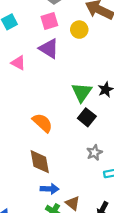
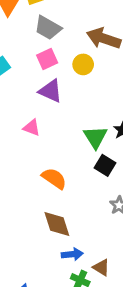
pink triangle: (18, 63) -> (32, 128), moved

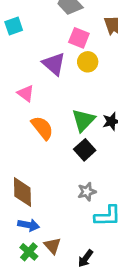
pink square: (47, 59) -> (79, 38), moved, turned 30
yellow circle: (83, 64) -> (88, 62), moved
orange semicircle: (54, 178) -> (42, 128), moved

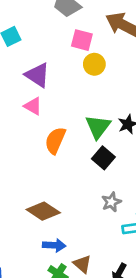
purple triangle: (54, 64) -> (38, 75), moved
orange semicircle: (42, 128) -> (55, 140), turned -110
brown diamond: (22, 192) -> (43, 211), turned -48

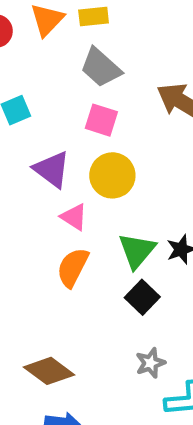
pink square: (82, 40) -> (101, 120), moved
yellow circle: (94, 64) -> (112, 175), moved, size x1.4
pink triangle: (33, 106) -> (74, 217), moved

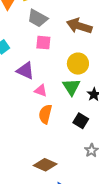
yellow circle: (112, 175) -> (78, 64), moved
green triangle: (137, 251) -> (71, 87), moved

